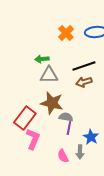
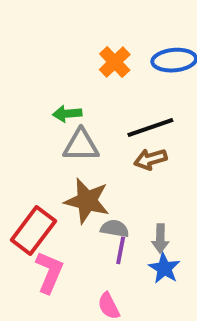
gray arrow: (80, 152) -> (160, 239), moved

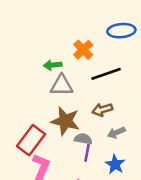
orange cross: (115, 62) -> (83, 50), moved
brown arrow: (150, 159) -> (102, 110), moved
gray arrow: (160, 239) -> (116, 133), moved, turned 66

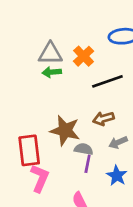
gray triangle: (62, 85) -> (50, 53), moved
red rectangle: (31, 140) -> (29, 150), turned -44

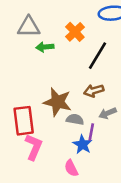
gray triangle: (50, 53) -> (29, 27), moved
black line: (107, 81) -> (97, 56), turned -40
purple line: (88, 164) -> (91, 132), moved
blue star: (117, 176) -> (82, 144), moved

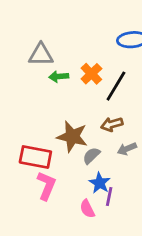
orange cross: (75, 32) -> (91, 74), moved
gray semicircle: (75, 119) -> (91, 156), turned -54
red rectangle: (24, 121) -> (35, 157), turned -72
purple line: (91, 132) -> (109, 197), moved

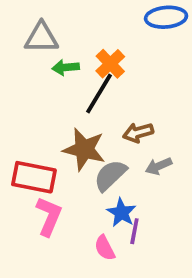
black line: (116, 86) -> (99, 93), moved
gray semicircle: (91, 156) -> (110, 175), size x1.4

